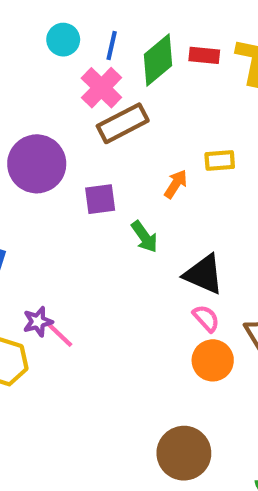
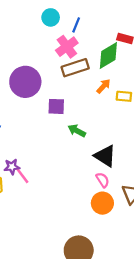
green diamond: (158, 60) -> (108, 56), moved
orange arrow: (176, 184) -> (104, 86), moved
green arrow: (145, 237) -> (77, 131), turned 144

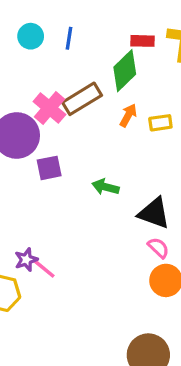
pink cross: (67, 47) -> (49, 108), moved
purple square: (56, 106) -> (49, 168), moved

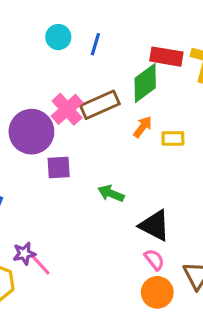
red rectangle: (142, 41) -> (166, 57), size x1.4

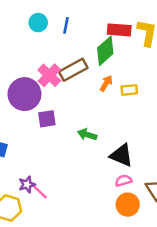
pink semicircle: (154, 260) -> (123, 181), turned -63

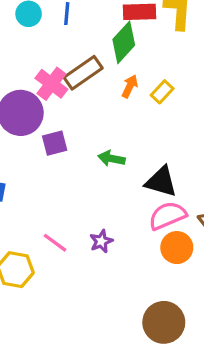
yellow rectangle: (129, 90) -> (162, 92), turned -35
pink semicircle: (123, 181) -> (167, 216), size x1.6
purple star: (27, 184) -> (101, 241), moved

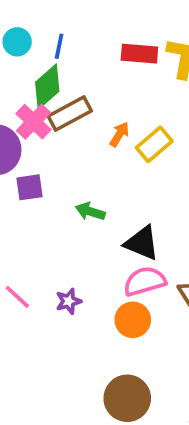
green diamond: (124, 42) -> (47, 87), moved
yellow rectangle: (162, 92) -> (154, 144), size x1.4
orange circle: (177, 248) -> (133, 320), moved

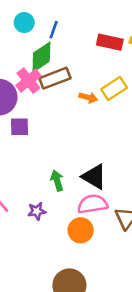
orange arrow: (119, 134) -> (88, 97), turned 66
yellow rectangle: (154, 144) -> (114, 88), moved
green arrow: (90, 211) -> (57, 181), moved, turned 48

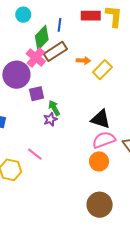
blue line: (54, 30) -> (60, 25), moved
yellow rectangle: (114, 88) -> (102, 70), moved
green arrow: (57, 181) -> (54, 108), moved
purple star: (37, 211) -> (50, 119), moved

